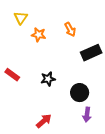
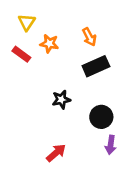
black rectangle: (91, 53) -> (96, 66), moved
red rectangle: (12, 75) -> (21, 54), moved

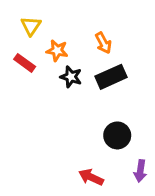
black star: (61, 100) -> (71, 77), moved, turned 30
purple arrow: (111, 145) -> (140, 171), moved
red arrow: (56, 153) -> (91, 177), moved, turned -114

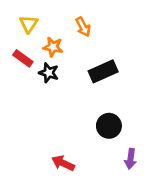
orange arrow: (103, 43) -> (83, 27), moved
black star: (71, 77) -> (49, 73), moved
red arrow: (91, 177) -> (63, 163), moved

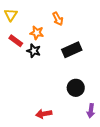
yellow triangle: (29, 24) -> (11, 15), moved
red arrow: (63, 163) -> (44, 114), turned -35

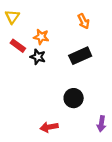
orange arrow: (58, 19) -> (84, 21), moved
black circle: (76, 88) -> (74, 98), moved

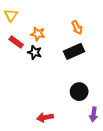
orange arrow: (84, 21) -> (77, 28), moved
black circle: (74, 98) -> (79, 92), moved

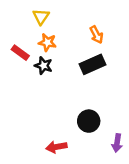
yellow triangle: (11, 15) -> (41, 17), moved
black circle: (79, 92) -> (89, 121), moved

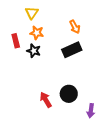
red rectangle: (20, 53) -> (16, 41), turned 40
red arrow: (56, 147) -> (46, 100), moved, turned 70

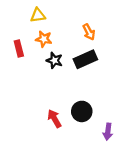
yellow triangle: (32, 13) -> (38, 15), turned 48
black star: (34, 51) -> (54, 60), moved

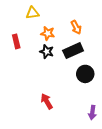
orange star: (44, 39) -> (48, 33), moved
black circle: (82, 111) -> (85, 74), moved

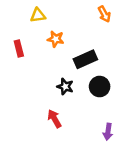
orange arrow: (76, 27) -> (104, 14), moved
black star: (47, 52) -> (65, 87), moved

